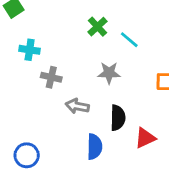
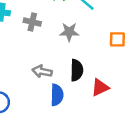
gray cross: (51, 77) -> (32, 22), moved
gray arrow: (77, 106) -> (42, 71), moved

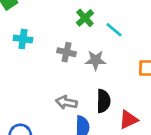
gray cross: (32, 22) -> (66, 52), moved

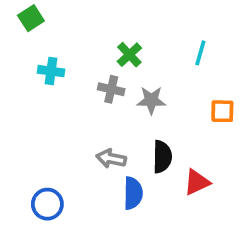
green cross: (85, 18) -> (129, 55), moved
cyan line: (114, 30) -> (200, 53), moved, turned 66

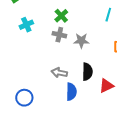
green cross: (129, 55) -> (61, 16), moved
cyan cross: (51, 71) -> (26, 25), turned -32

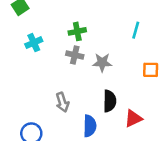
green cross: (61, 16) -> (77, 31), turned 32
gray arrow: (59, 73) -> (62, 102), moved, turned -119

